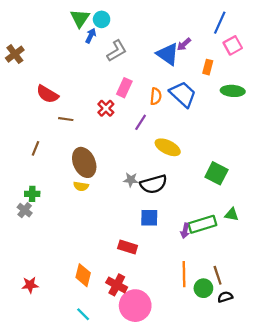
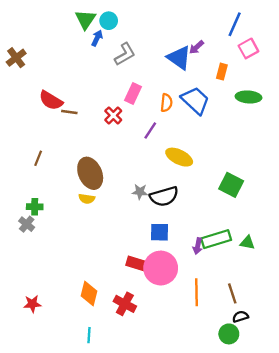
brown line: (66, 119) -> (69, 112), moved
green triangle: (232, 214) -> (247, 243), moved
green circle: (203, 288) -> (229, 334), moved
pink circle: (135, 306) -> (161, 268), moved
cyan line: (83, 314) -> (89, 335), turned 48

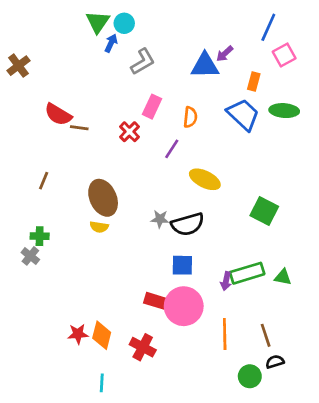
blue triangle: (179, 58) -> (205, 66), turned -36
blue trapezoid: (195, 100) -> (243, 115), moved
red star: (32, 304) -> (78, 334), moved
green circle: (229, 334) -> (250, 376), moved

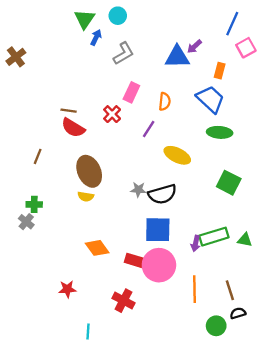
cyan circle: (124, 23) -> (118, 16), moved
green ellipse: (284, 111) -> (220, 132), moved
red semicircle: (58, 115) -> (73, 128), moved
blue square: (182, 265) -> (158, 230), size x1.4
orange diamond: (102, 335) -> (97, 248), moved, turned -50

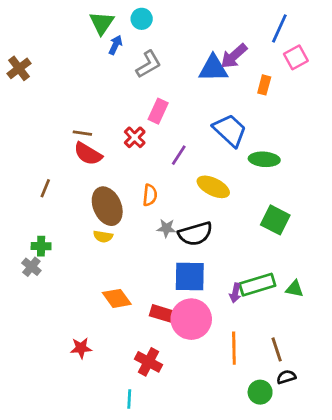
purple arrow: (194, 47) -> (234, 56), size x1.5
blue trapezoid: (210, 99) -> (230, 130), moved
orange semicircle: (165, 101) -> (150, 195), moved
cyan line: (88, 331) -> (129, 399), moved

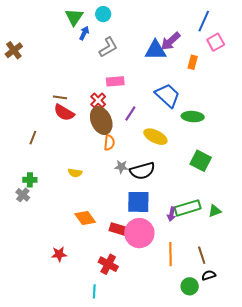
pink rectangle: (158, 111) -> (115, 81), turned 60
brown ellipse: (107, 206) -> (101, 121), moved
green triangle: (295, 289) -> (215, 211), turned -32

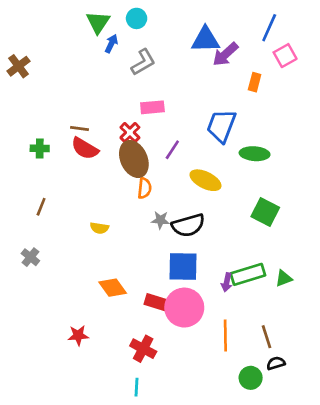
blue triangle: (155, 50) -> (205, 40), moved
blue trapezoid: (168, 95) -> (221, 126), turned -112
brown line: (33, 138) -> (41, 207), moved
green cross: (30, 180) -> (40, 148), moved
cyan line: (94, 291) -> (137, 387), moved

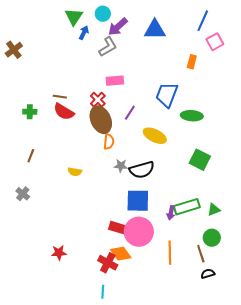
purple arrow: (225, 54) -> (118, 27), moved
orange diamond: (113, 288) -> (121, 254), moved
green circle: (251, 378) -> (212, 238), moved

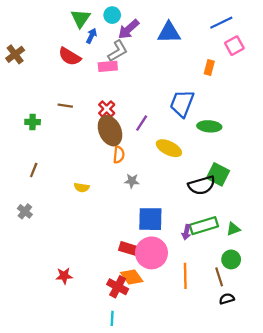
blue line: (203, 21) -> (221, 23), turned 40
pink rectangle: (115, 81) -> (108, 66), moved
red semicircle: (64, 112) -> (70, 57), moved
black semicircle: (142, 170) -> (202, 185), moved

